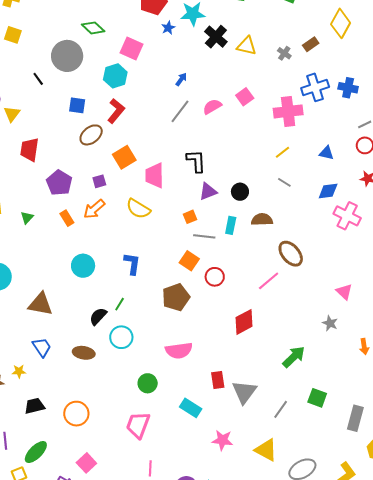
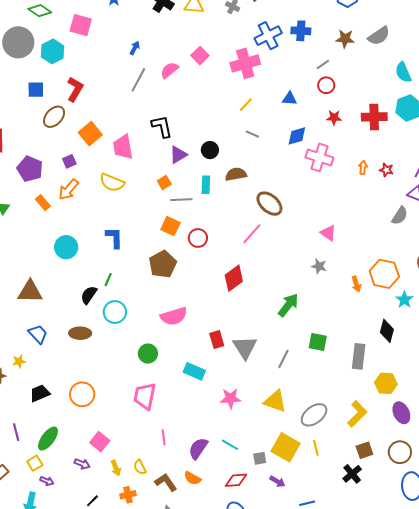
cyan hexagon: (115, 76) -> (53, 51), moved

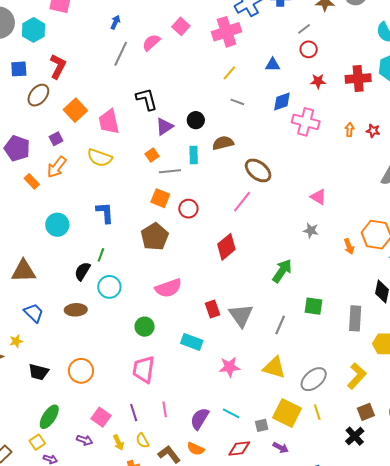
black trapezoid: (40, 393) -> (39, 372), turned -140
purple line: (16, 432) -> (134, 413), moved

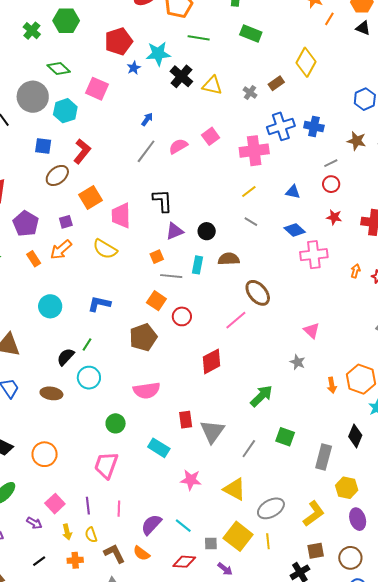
blue diamond: (282, 102) -> (295, 230), turned 50
pink cross: (306, 122) -> (314, 255), turned -32
blue L-shape: (105, 213) -> (99, 304), turned -85

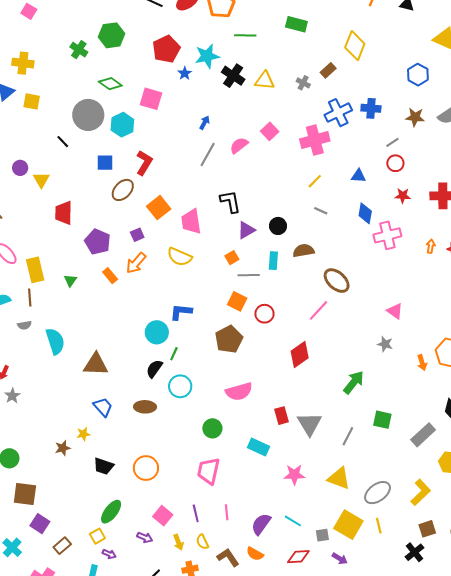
blue diamond: (295, 230) -> (365, 213), turned 65
cyan circle: (50, 306) -> (157, 332), moved
gray rectangle: (324, 457) -> (423, 435), turned 40

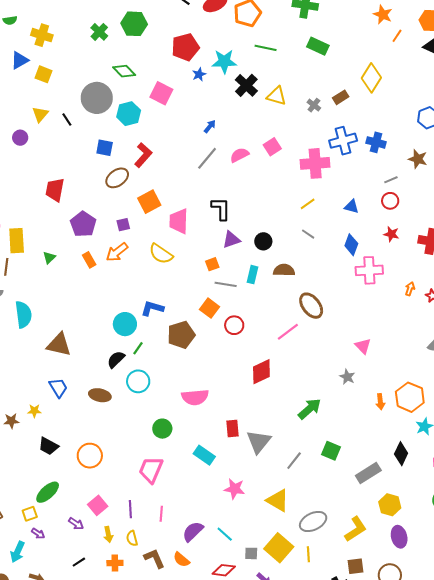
yellow triangle: (41, 180) -> (40, 114), moved
brown pentagon: (229, 339) -> (181, 335), moved

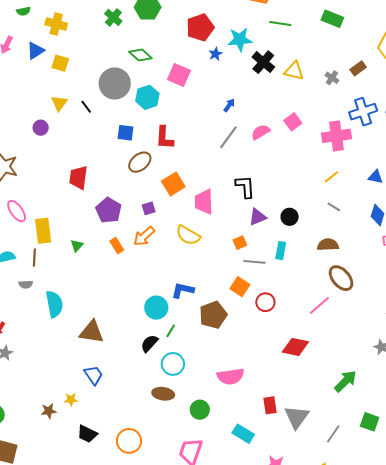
red L-shape: (143, 155) -> (164, 138), turned 145
brown semicircle: (284, 270) -> (328, 245), moved
red diamond: (261, 372) -> (295, 347), turned 40
brown ellipse: (100, 395) -> (163, 394), moved

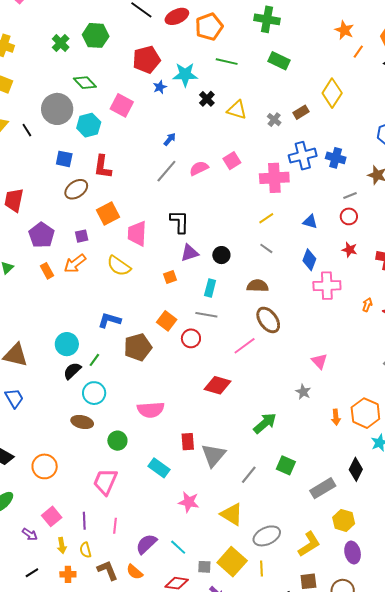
black cross: (263, 62) -> (207, 99), size x0.7
gray line: (254, 262) -> (206, 315), moved
cyan circle: (156, 308) -> (67, 344), moved

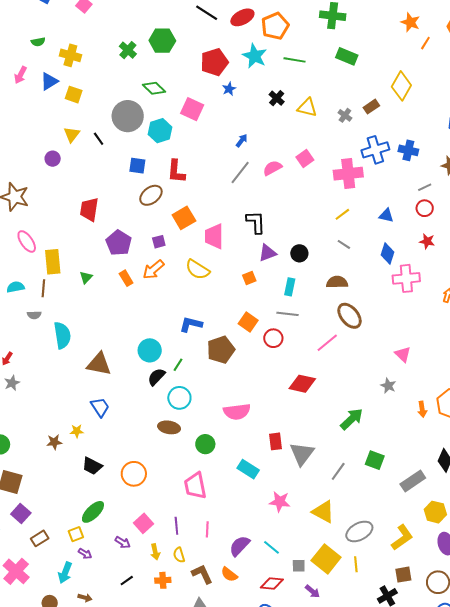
cyan star: (185, 75) -> (255, 56), moved, turned 30
pink trapezoid: (105, 482) -> (195, 486), turned -32

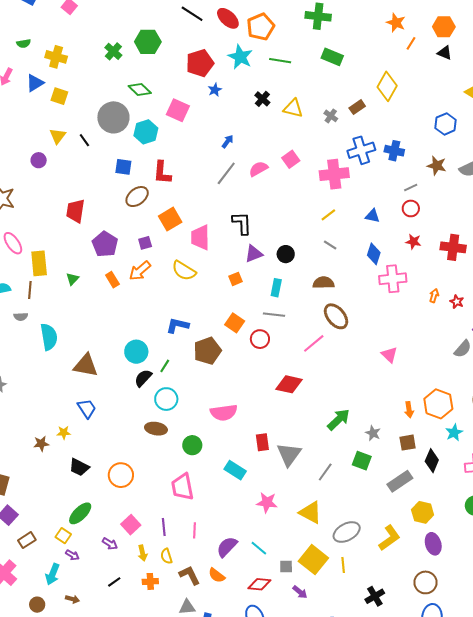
red ellipse: (242, 17) -> (228, 18), turned 70
gray star: (388, 386) -> (373, 433), moved
yellow square: (76, 534) -> (63, 536), turned -35
brown square: (403, 575) -> (408, 443), moved

